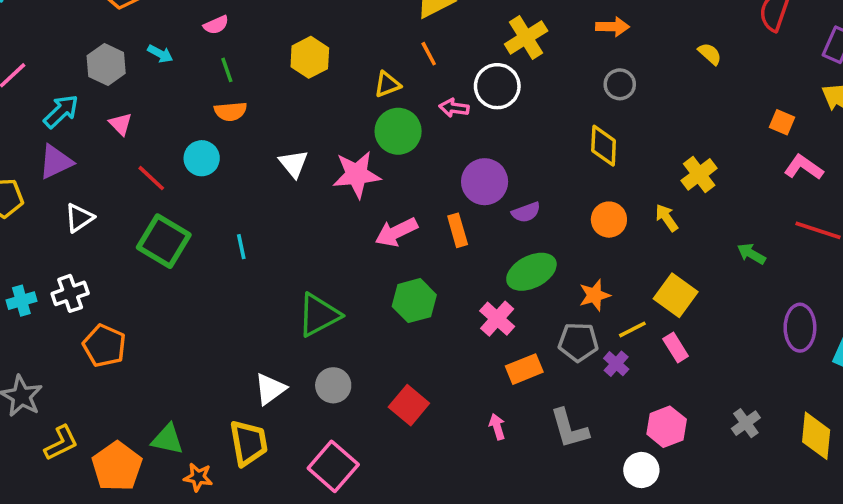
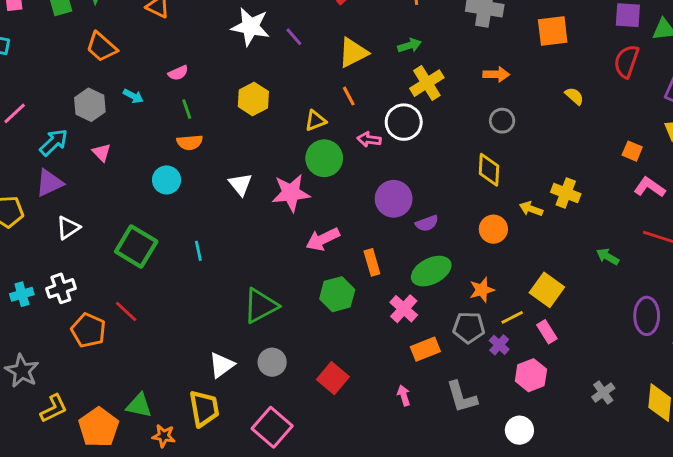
yellow cross: (699, 174) -> (566, 193), turned -32
red line: (151, 178) -> (126, 312), moved
yellow arrow: (667, 218) -> (531, 209), moved, turned -35
orange rectangle: (458, 230) -> (372, 262), moved
pink hexagon: (667, 427) -> (531, 375), moved

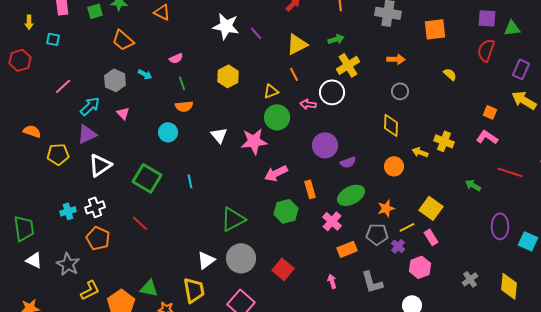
pink L-shape: (650, 187) -> (487, 137), moved
white triangle: (68, 228) -> (100, 165), size x1.4
orange pentagon: (88, 330) -> (98, 238), moved
gray circle: (272, 362) -> (241, 258), size x1.5

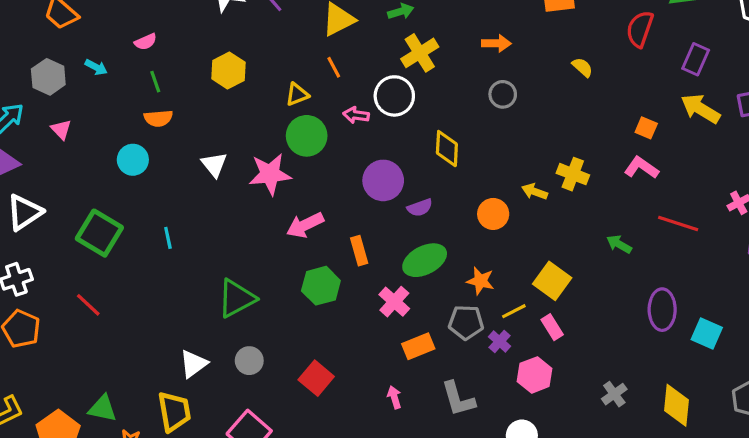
yellow diamond: (391, 125) -> (447, 149), moved
orange star: (386, 208) -> (480, 281), turned 30
gray circle: (241, 258) -> (249, 361), size x0.6

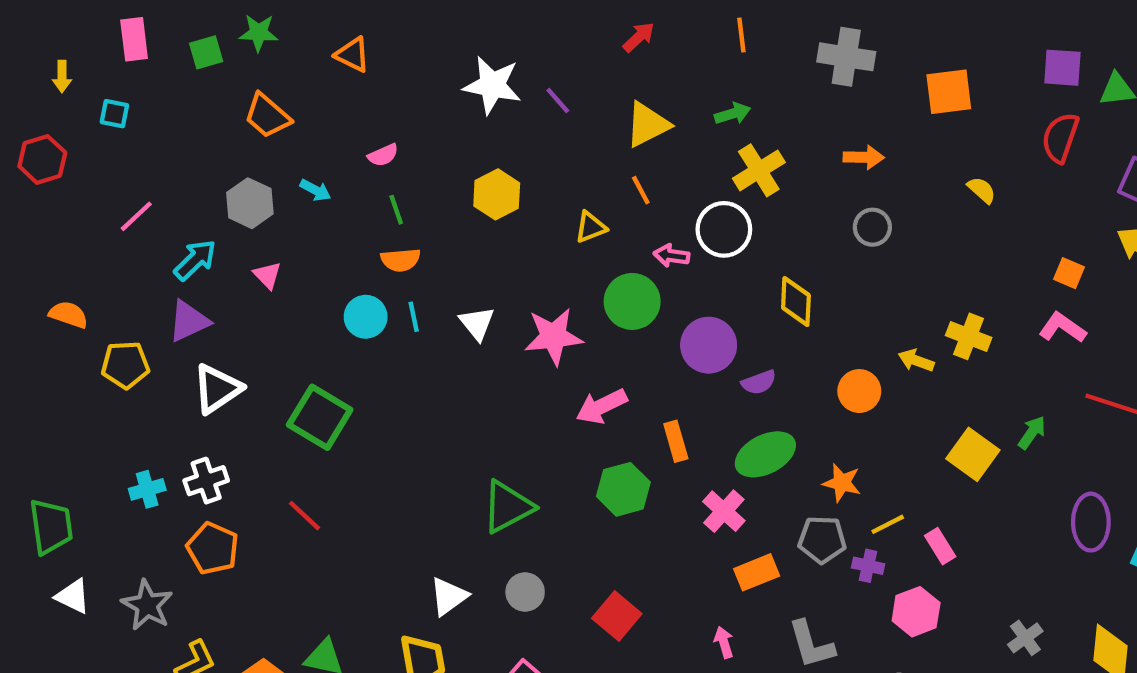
green circle: (307, 136) -> (632, 301), moved
cyan line: (168, 238) -> (414, 317), moved
green arrow: (619, 244) -> (1032, 433), turned 95
yellow square: (552, 281) -> (973, 454), moved
purple cross: (500, 341) -> (868, 566), turned -30

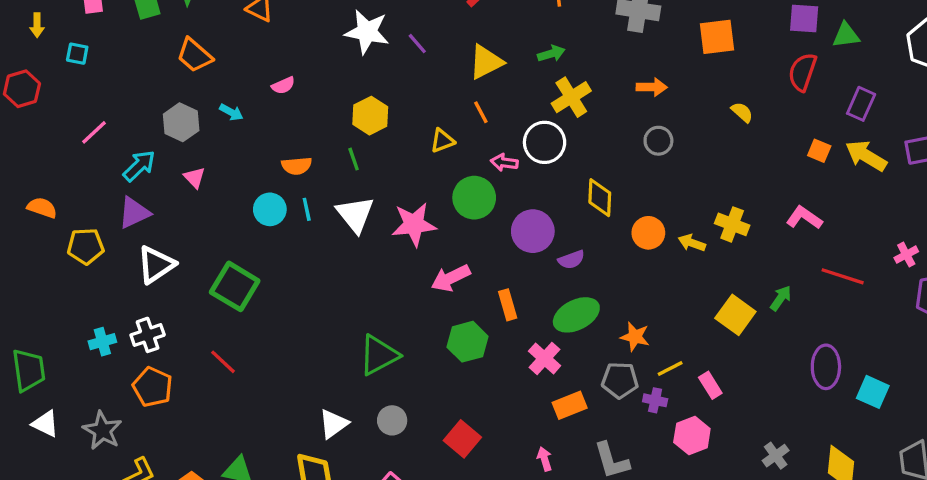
green line: (396, 210) -> (354, 159), moved
orange square: (1069, 273) -> (819, 151), moved
white triangle: (477, 323) -> (355, 214), size x1.4
orange circle: (859, 391) -> (648, 233), moved

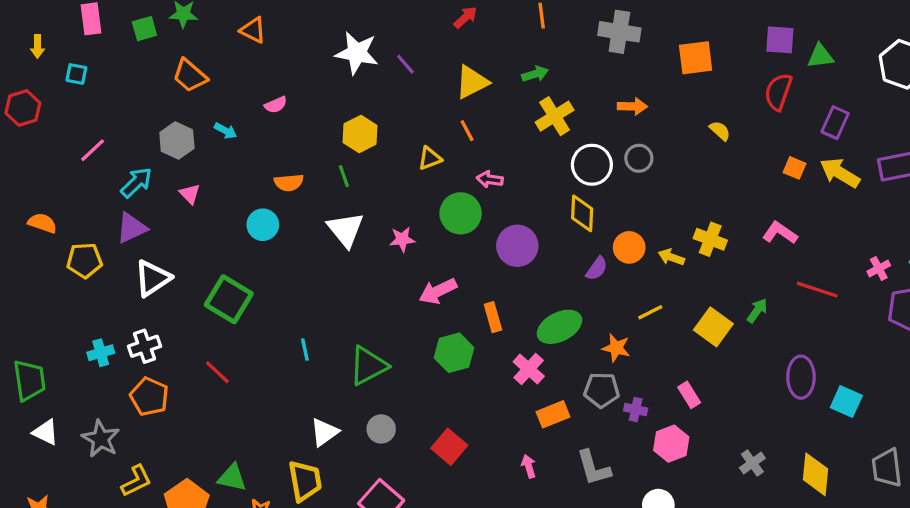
white circle: (545, 142) -> (592, 165), moved
cyan line: (307, 209) -> (305, 350), moved
pink star: (414, 224) -> (402, 239), size x0.6
purple semicircle: (571, 260) -> (597, 268), moved, turned -35
yellow line: (670, 368) -> (650, 312), moved

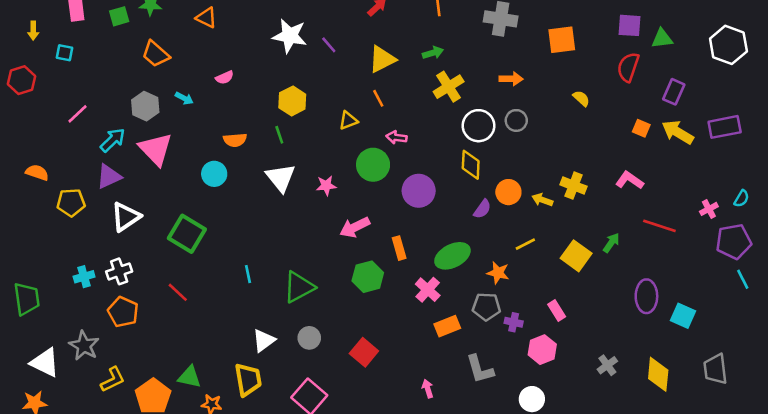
pink triangle: (190, 194) -> (156, 149), size x2.0
white triangle: (46, 432) -> (45, 363), moved, size x1.4
pink arrow: (529, 466) -> (428, 389), moved

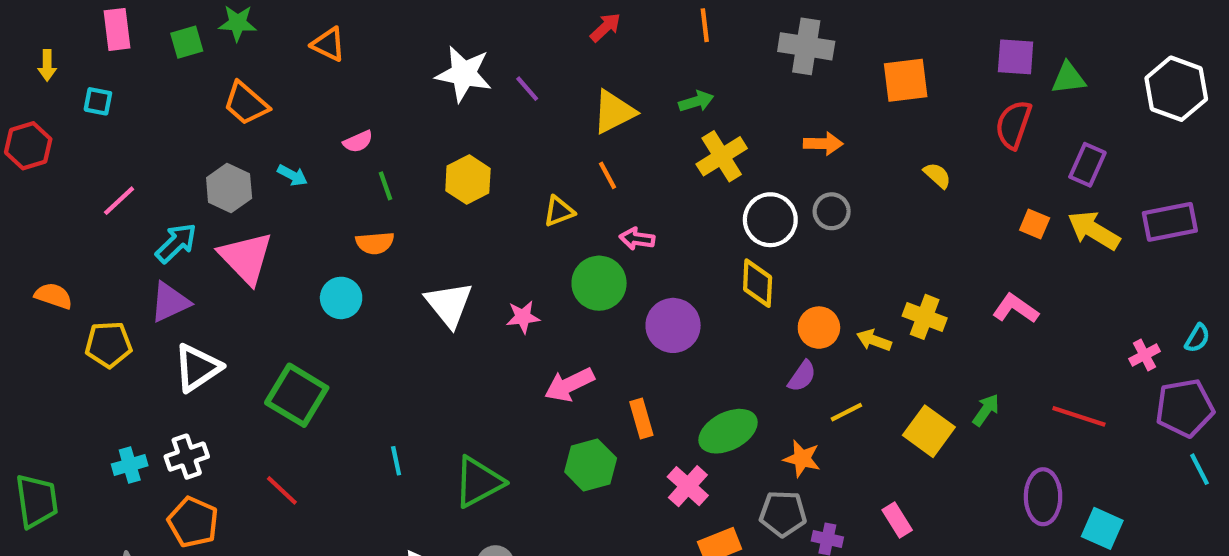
green line: (279, 135) -> (385, 186), moved
purple semicircle: (482, 209) -> (802, 376), moved
red line: (659, 226) -> (1079, 416), moved

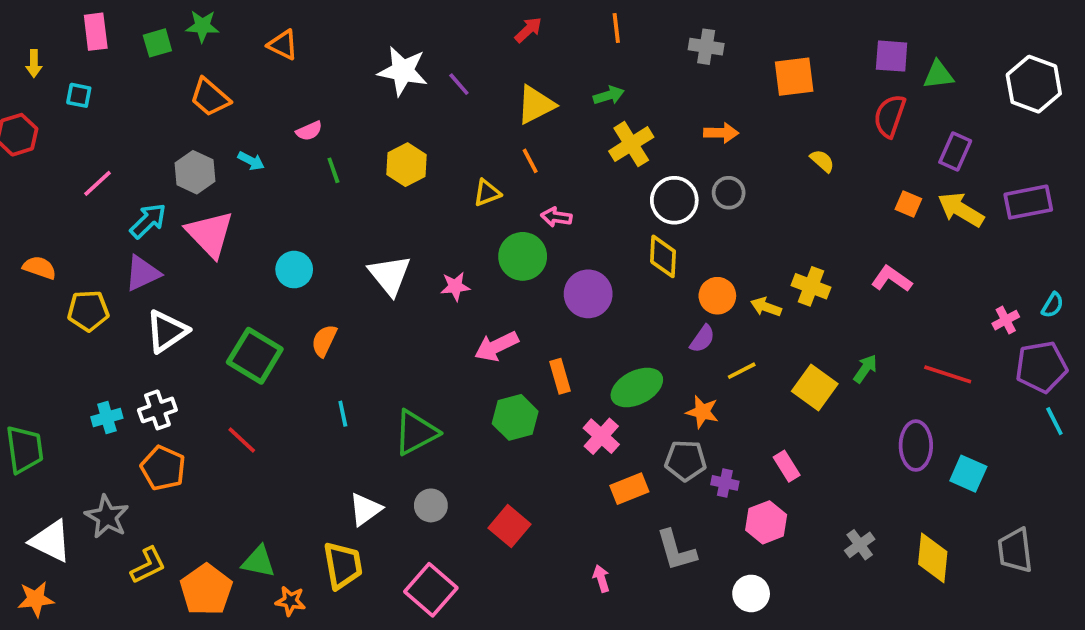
gray cross: (806, 46) -> (706, 47), size x0.7
orange semicircle: (375, 243) -> (324, 341), moved, turned 120

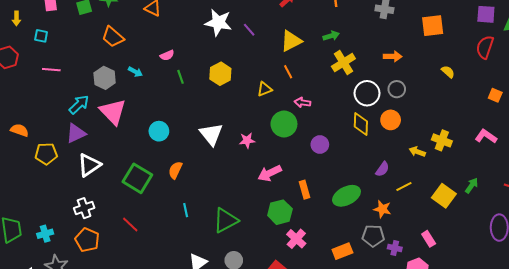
pink line: (98, 183) -> (51, 70), moved, turned 48
purple circle: (588, 294) -> (320, 145), size x0.7
orange circle: (717, 296) -> (391, 120), moved
cyan cross: (107, 417) -> (45, 234), moved
pink cross: (601, 436) -> (296, 239), moved

